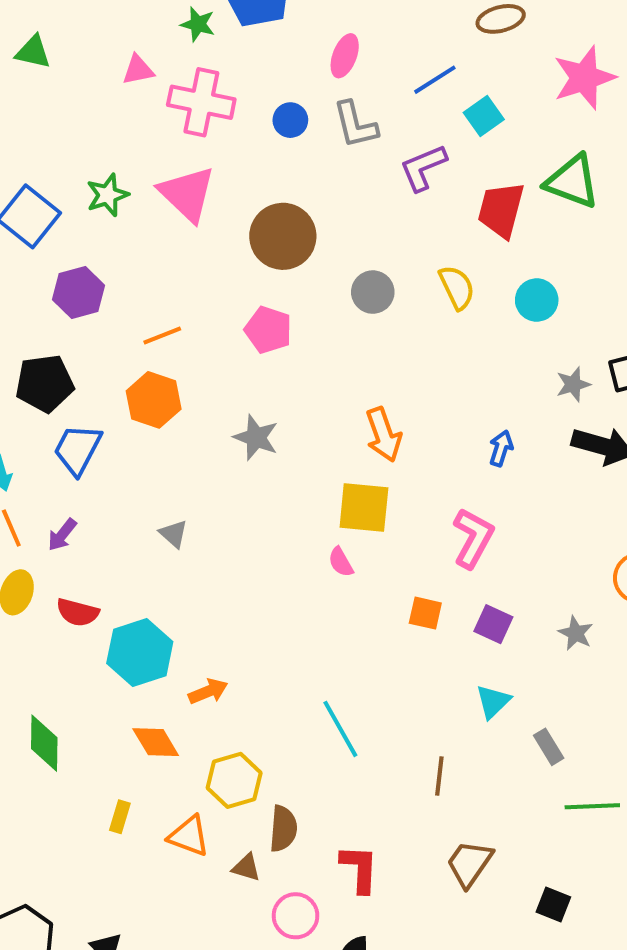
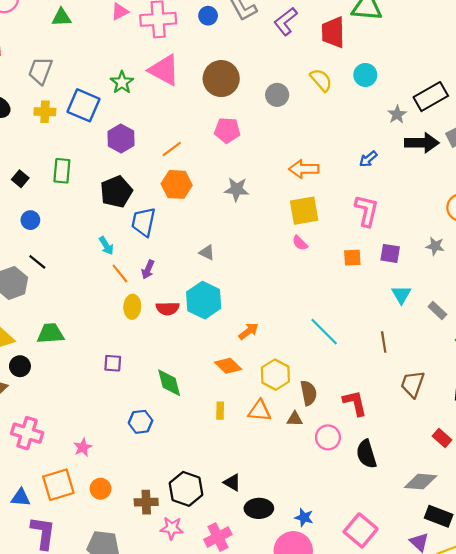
orange arrow: (384, 435) -> (304, 169), turned 124
blue arrow: (501, 448) -> (368, 159), turned -132
cyan hexagon: (140, 653) -> (204, 300), moved

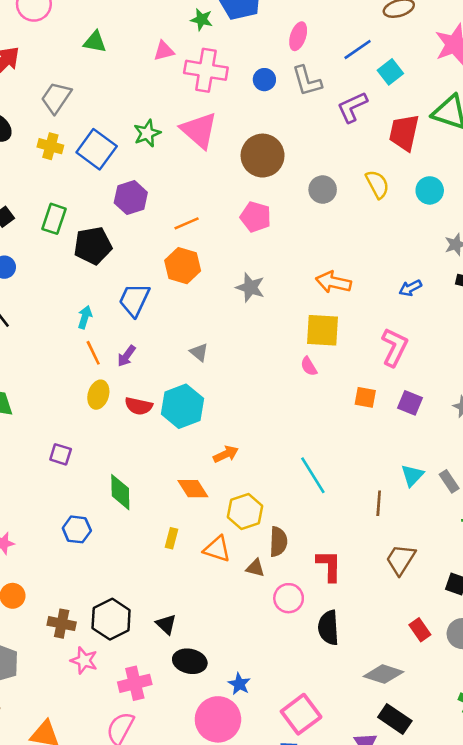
black pentagon: (116, 192) -> (93, 246), moved
cyan arrow: (106, 246) -> (85, 317), turned -144
cyan triangle: (401, 295) -> (412, 475), moved

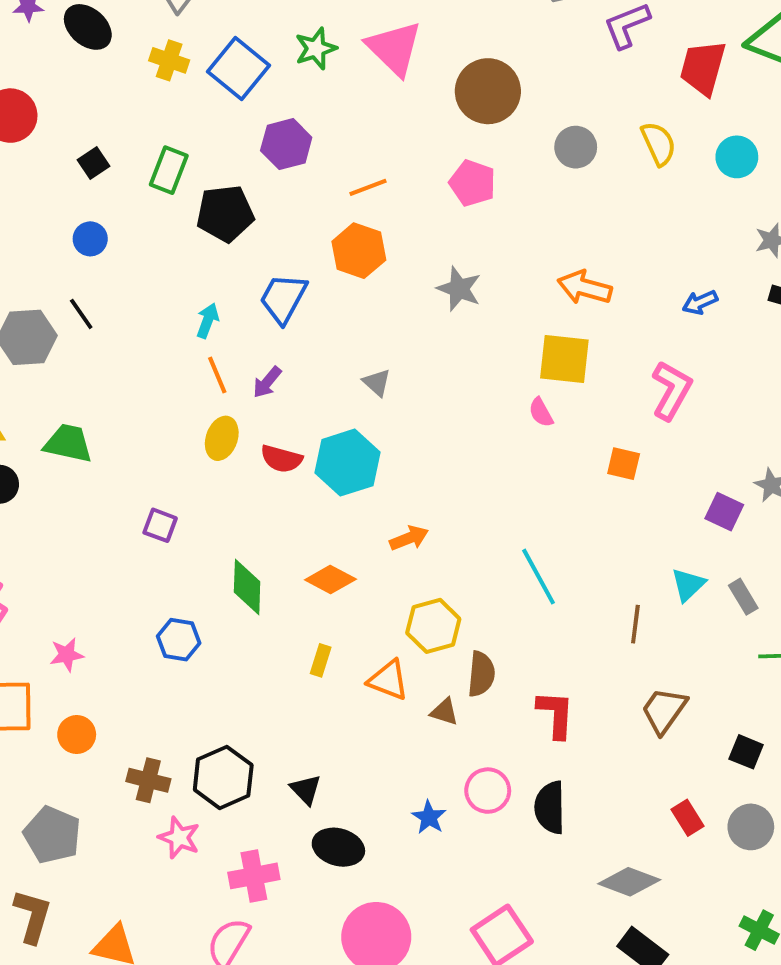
purple square: (410, 403) -> (724, 512), moved
orange diamond: (193, 489) -> (330, 580), moved, turned -32
pink circle: (289, 598) -> (488, 791), moved
blue star: (239, 684) -> (429, 817), moved

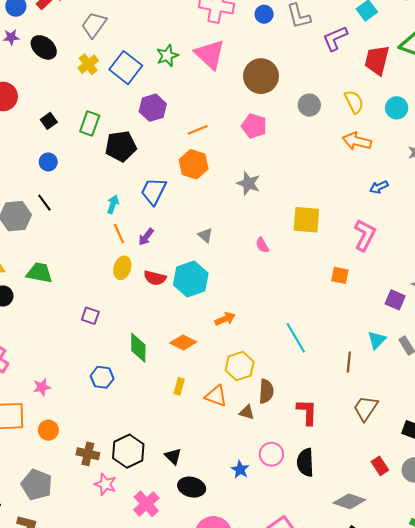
yellow cross: (169, 60) -> (88, 64), turned 36
orange arrow: (585, 288) -> (357, 141), moved
pink semicircle: (541, 412) -> (262, 245), moved
pink cross: (254, 876) -> (146, 504), turned -30

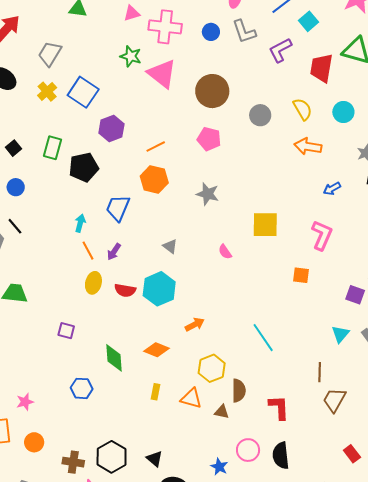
green star: (167, 56) -> (131, 56), moved, turned -30
brown line: (349, 362) -> (320, 372), moved

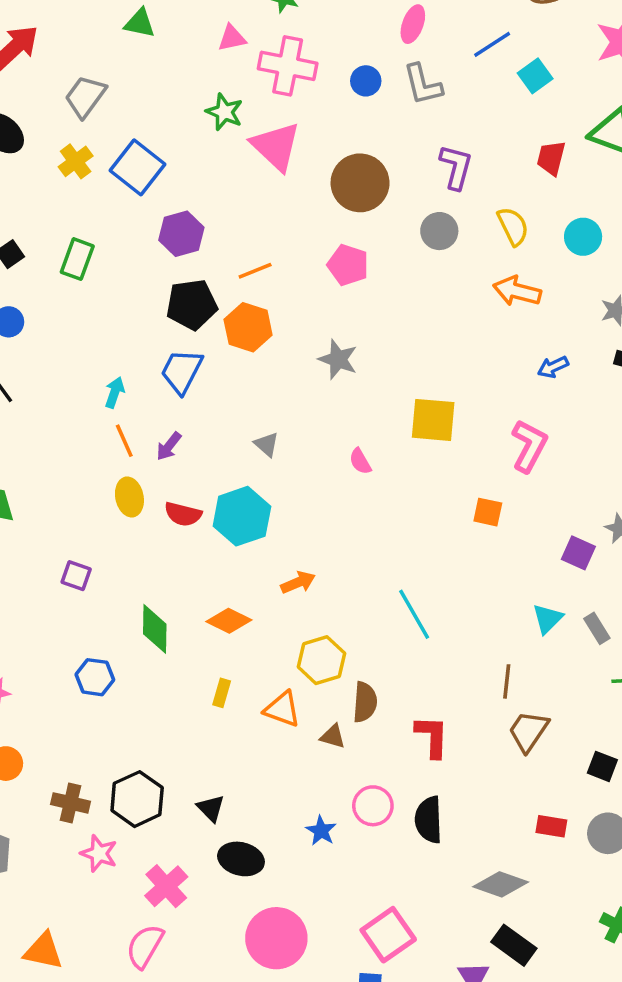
purple L-shape: (280, 50) -> (456, 167), moved, turned 128
red trapezoid: (321, 68) -> (551, 158), size x0.7
black pentagon: (84, 167) -> (192, 305), moved
yellow ellipse: (93, 283) -> (129, 497), turned -30
red rectangle: (352, 454) -> (551, 826), turned -48

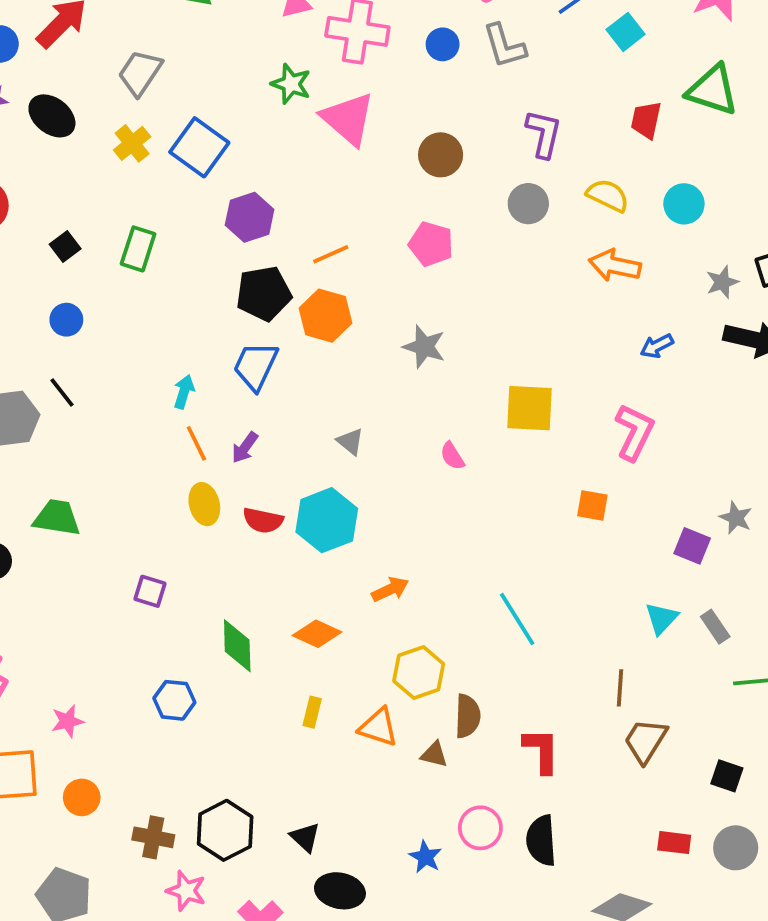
brown circle: (360, 183) -> (441, 155), size x0.7
yellow semicircle: (513, 226) -> (608, 195), turned -36

